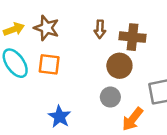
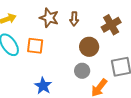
brown star: (46, 28) -> (49, 18), moved
brown cross: (133, 37) -> (111, 25), moved, turned -36

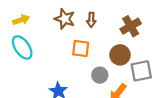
orange square: (35, 46) -> (81, 49), moved
brown circle: (89, 47) -> (120, 55), moved

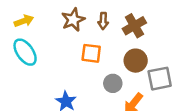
brown star: (65, 19) -> (73, 20), turned 30
brown cross: (131, 26) -> (134, 26), moved

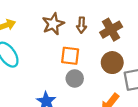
gray circle: (113, 83) -> (75, 78), moved

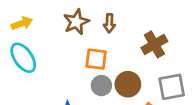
brown cross: (111, 30) -> (154, 44), moved
brown circle: (112, 63) -> (128, 84), moved

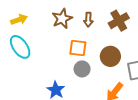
brown cross: (154, 44) -> (119, 21), moved
brown circle: (128, 84) -> (110, 56), moved

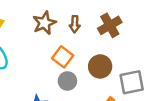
orange square: (78, 48) -> (63, 57), turned 30

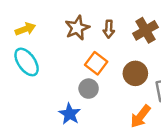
gray circle: (67, 81) -> (89, 89), moved

